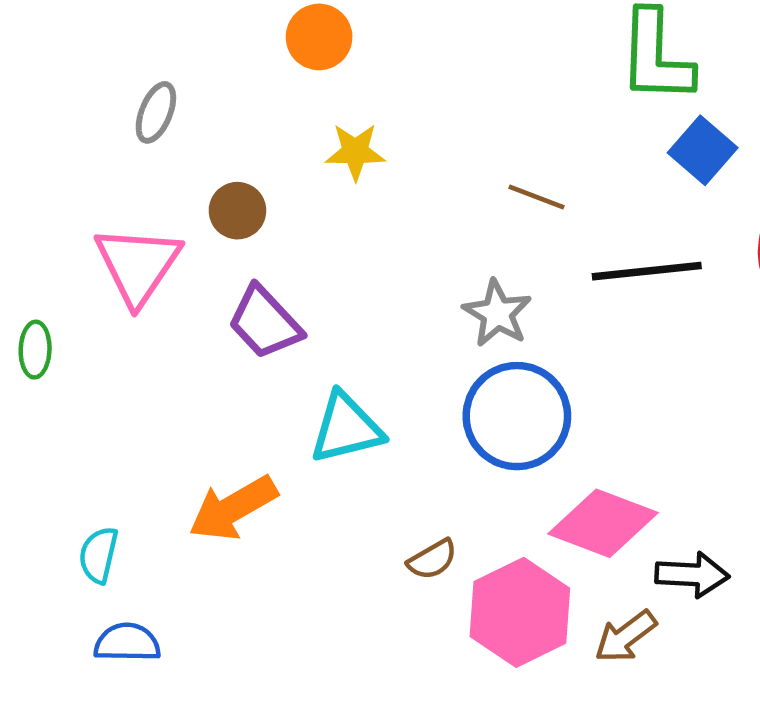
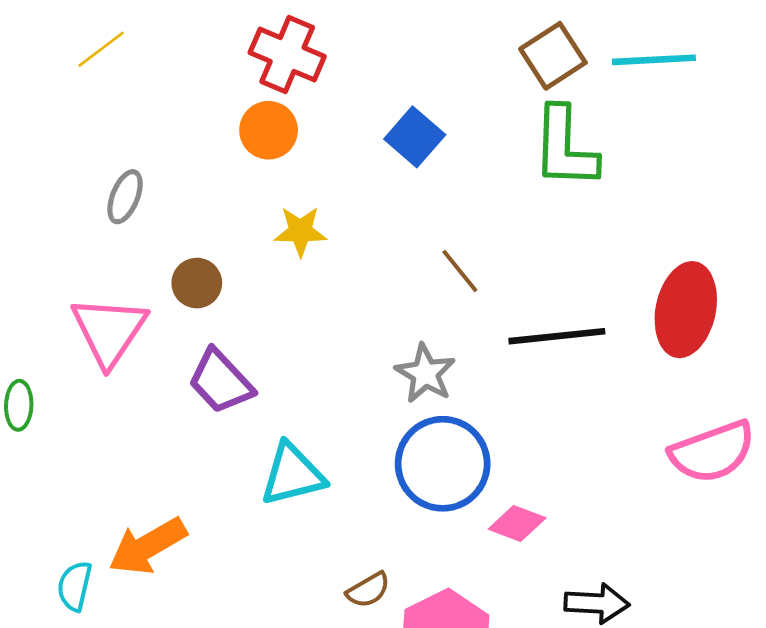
blue square: (703, 150) -> (415, 137), moved
brown line: (537, 197) -> (460, 271), turned 30
orange arrow: (233, 508) -> (148, 546), moved
pink diamond: (603, 523) -> (517, 524), moved, size x0.6

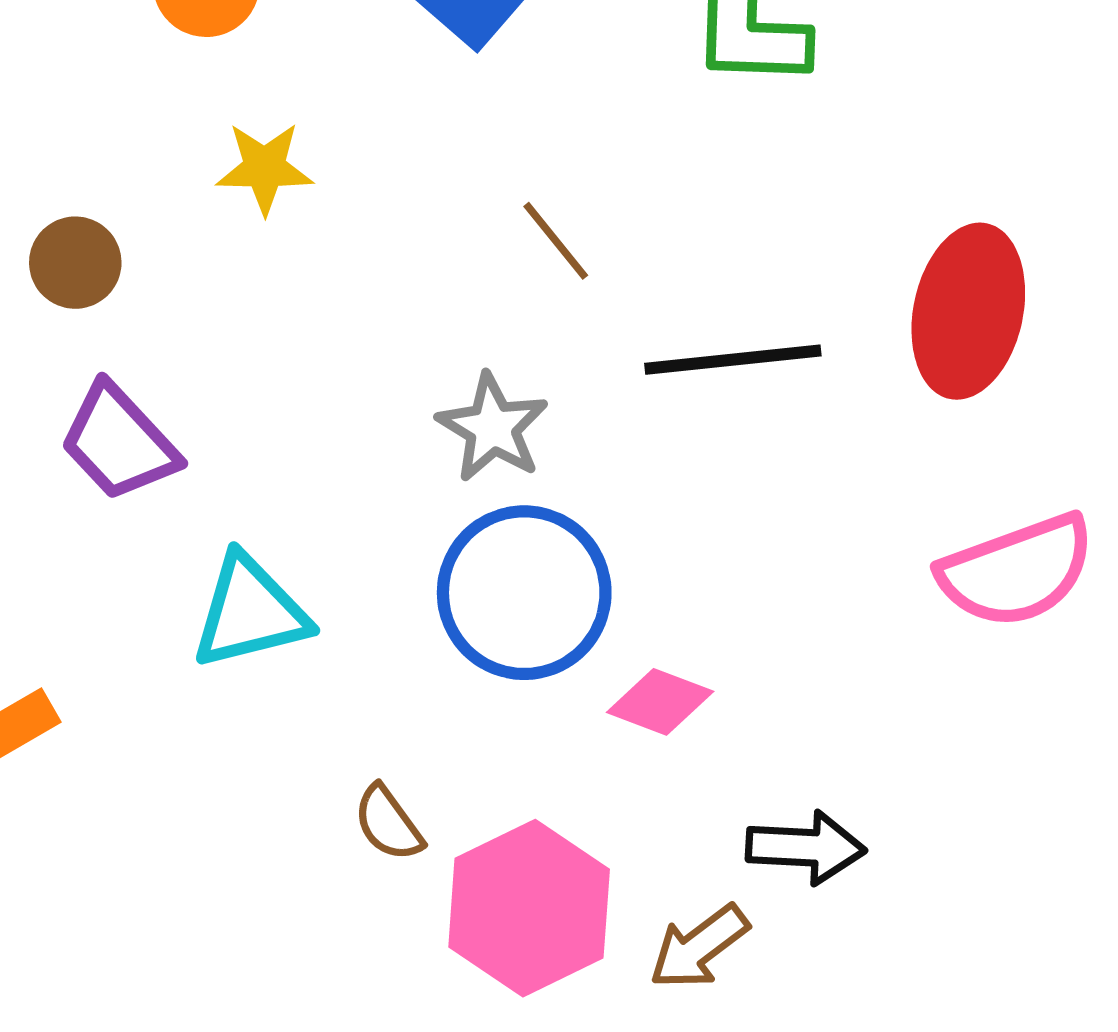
brown semicircle: (368, 590) -> (388, 823), turned 84

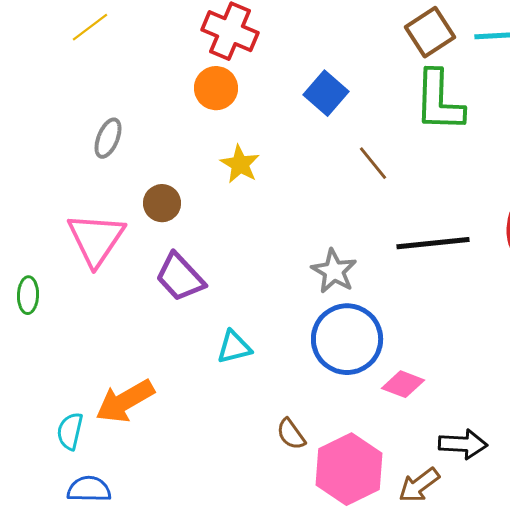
yellow star: (265, 168) -> (240, 164), turned 30
brown line: (556, 241) -> (373, 163), moved
cyan triangle: (250, 612) -> (234, 347), size x0.7

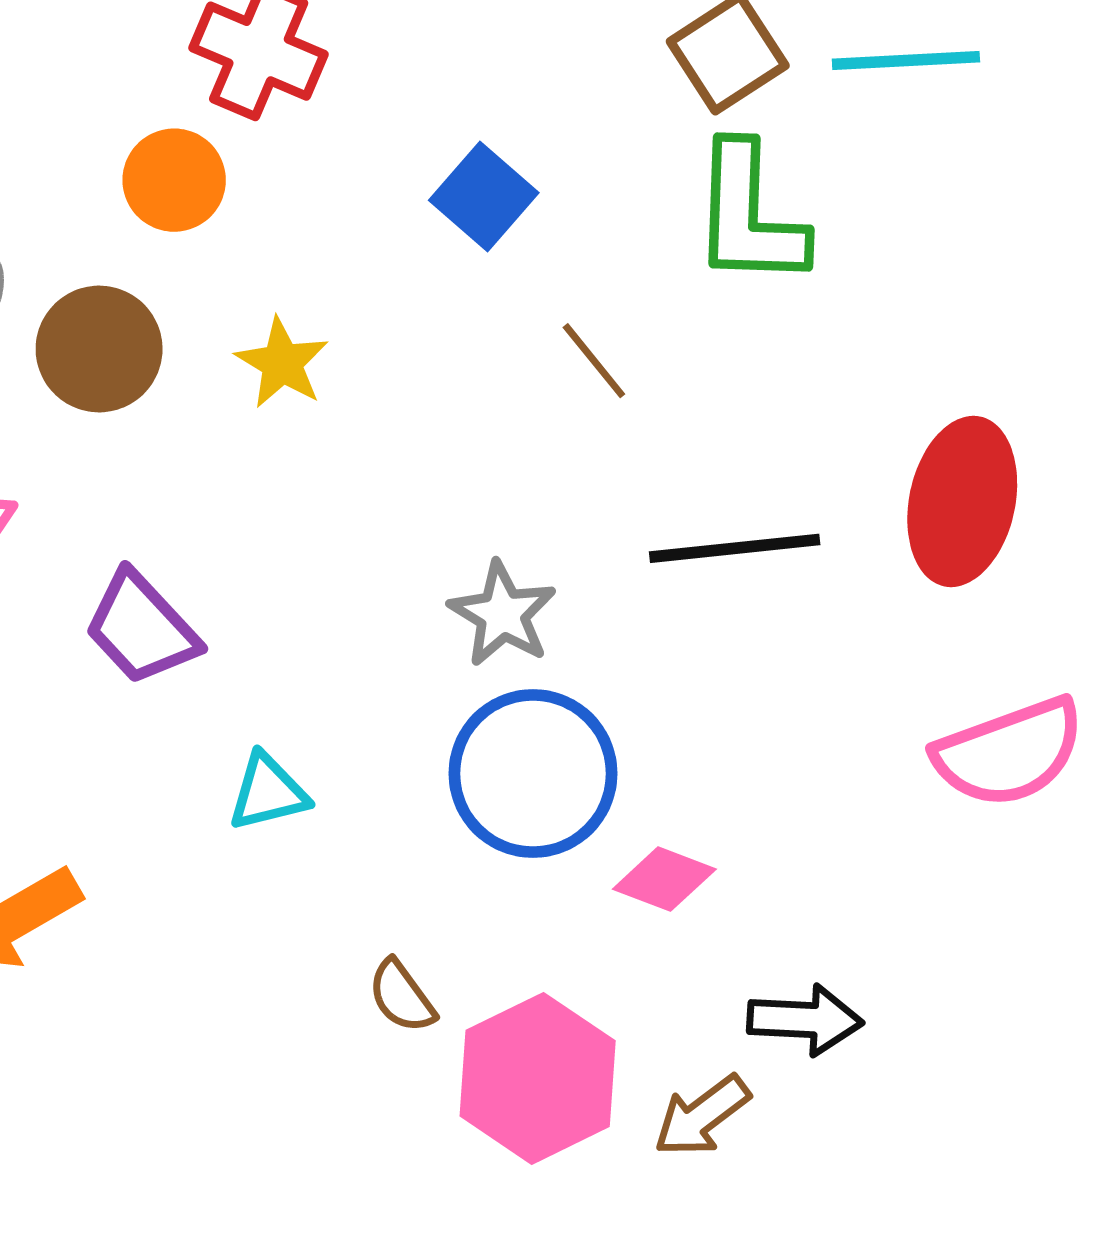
orange circle: (216, 88) -> (174, 180), moved
brown circle: (162, 203) -> (99, 349), moved, size x1.4

